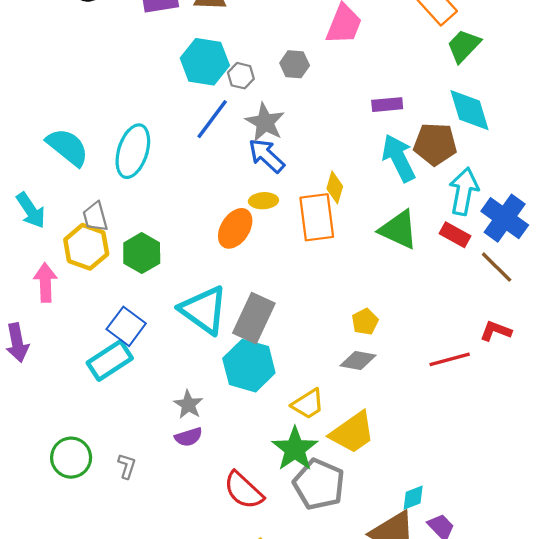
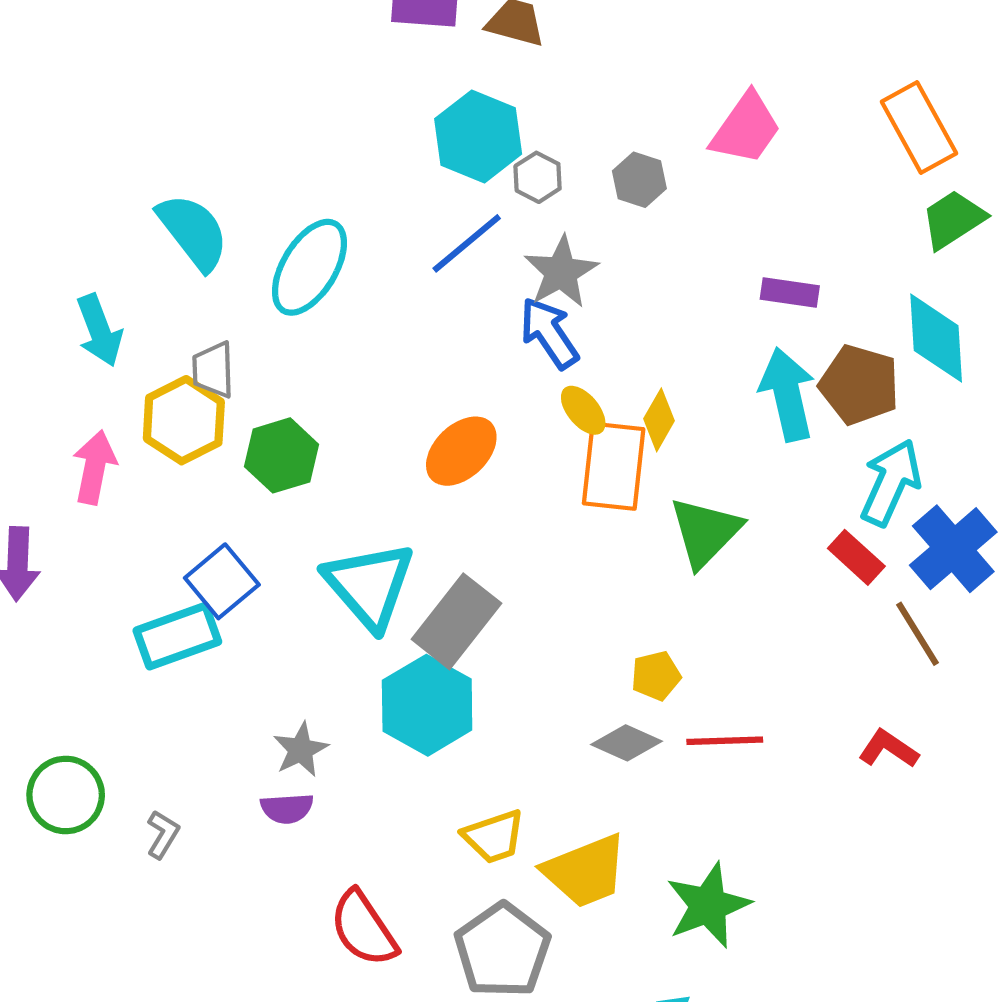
yellow ellipse: (263, 201) -> (583, 410), moved, turned 40
green triangle: (399, 230) -> (705, 532), moved, turned 36
red line: (450, 359) -> (725, 741), moved
yellow trapezoid: (308, 404) -> (494, 837), moved
green star: (295, 449) -> (708, 905), moved

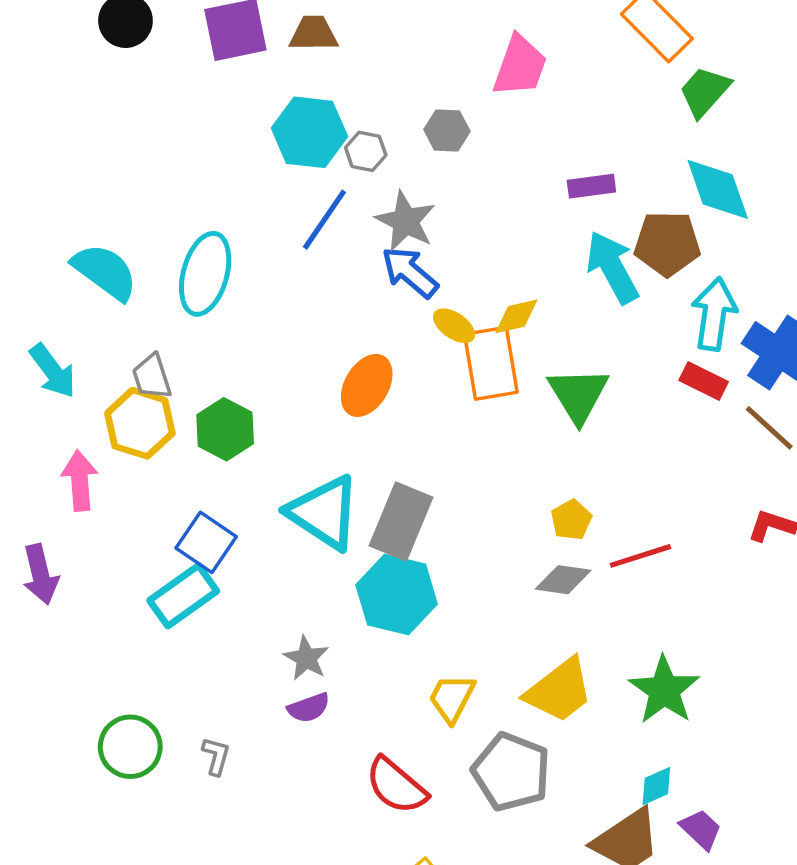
yellow diamond: (659, 420) -> (516, 316), turned 63
yellow trapezoid: (494, 837) -> (452, 698), moved, turned 152

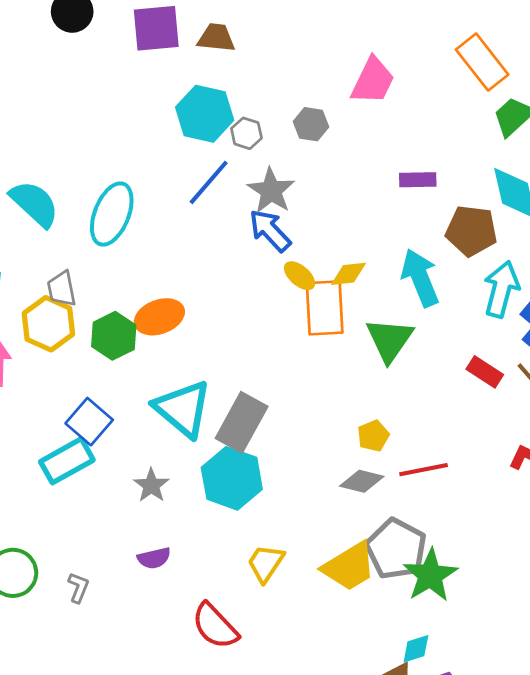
cyan arrow: (612, 267) -> (420, 278), moved
red rectangle: (704, 381) -> (485, 372), moved
orange ellipse: (367, 385) -> (159, 317), moved, turned 33
gray star: (306, 658) -> (151, 485), moved
gray pentagon: (511, 772) -> (396, 549), moved

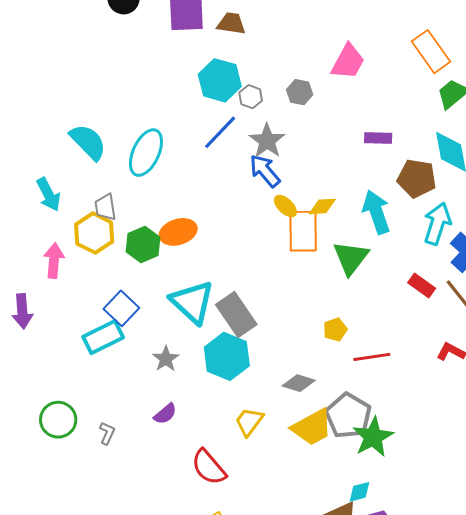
gray rectangle: (242, 422) -> (236, 315), turned -66
gray diamond: (362, 481) -> (299, 383), moved
purple semicircle: (154, 558) -> (165, 414), turned -30

